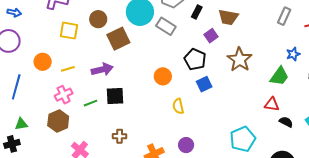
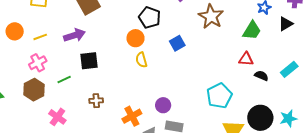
black pentagon: (195, 59) -> (150, 17), moved
green line: (91, 103) -> (64, 79), moved
yellow semicircle: (178, 106) -> (141, 60), moved

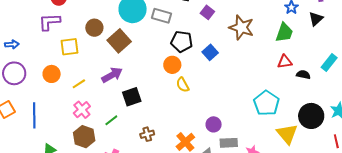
orange circle: (15, 31) -> (52, 74), moved
blue square: (177, 43) -> (210, 52), moved

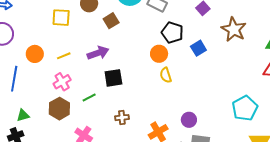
brown square: (119, 41) -> (111, 21), size x0.7
orange circle: (52, 74) -> (35, 54), moved

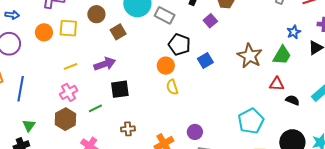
brown star: (234, 29) -> (250, 56), moved
orange circle: (35, 54) -> (44, 32), moved
green triangle: (23, 115) -> (29, 125), turned -40

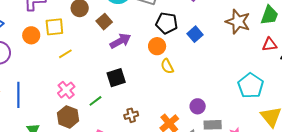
purple arrow: (105, 64) -> (120, 41), moved
yellow line: (70, 66) -> (65, 54), moved

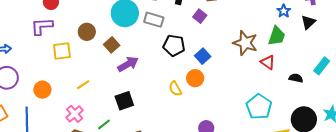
orange circle: (31, 35) -> (42, 90), moved
red triangle: (269, 44) -> (268, 62), moved, turned 42
orange circle: (157, 46) -> (195, 78), moved
yellow line: (65, 54) -> (83, 85), moved

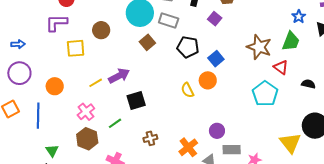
brown square: (112, 45) -> (147, 42), moved
purple arrow: (128, 64) -> (119, 76), moved
cyan pentagon: (259, 107) -> (265, 94), moved

